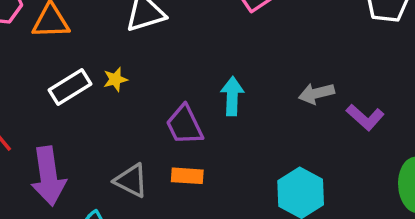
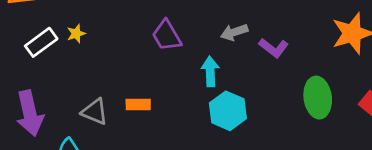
cyan arrow: (232, 96) -> (210, 71), moved
purple trapezoid: (185, 125) -> (167, 36), moved

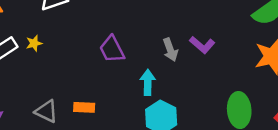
gray arrow: (234, 32) -> (170, 50), turned -95
purple L-shape: (274, 48) -> (202, 45), moved

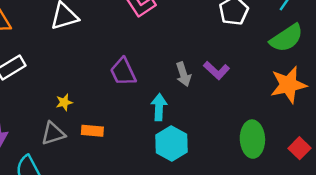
yellow star: (34, 43) -> (64, 102), moved
gray triangle: (46, 111) -> (53, 134), turned -45

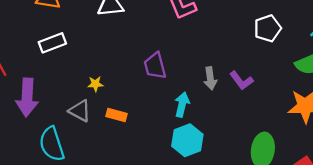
gray triangle: (53, 134) -> (80, 111), turned 35

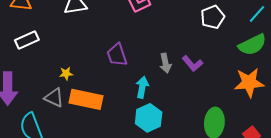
orange rectangle: (117, 115) -> (86, 99), size x1.8

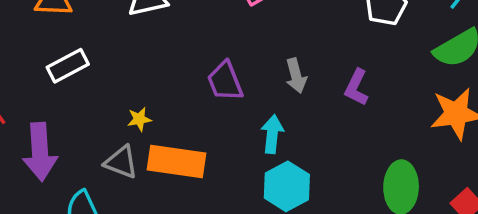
gray arrow: (165, 63) -> (296, 76), moved
purple L-shape: (192, 64) -> (356, 87), turned 70

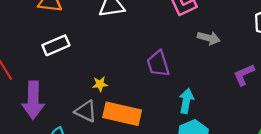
gray arrow: (296, 76) -> (209, 38), moved, turned -65
purple L-shape: (356, 87) -> (244, 75), turned 35

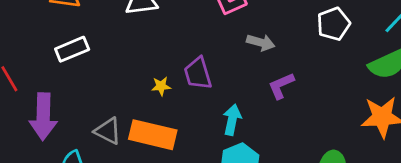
purple L-shape: (244, 75) -> (281, 86), moved
yellow star: (100, 84) -> (161, 86), moved

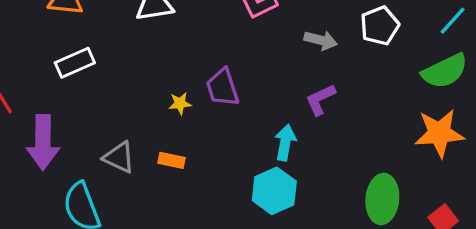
gray arrow: (261, 42) -> (321, 40), moved
cyan arrow: (232, 120) -> (285, 142), moved
orange rectangle: (153, 135) -> (172, 160), size x0.5

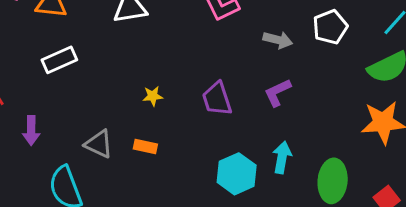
purple trapezoid: (223, 87) -> (217, 99), moved
purple arrow: (43, 142) -> (31, 131), size x0.6
cyan arrow: (285, 142) -> (282, 157), moved

